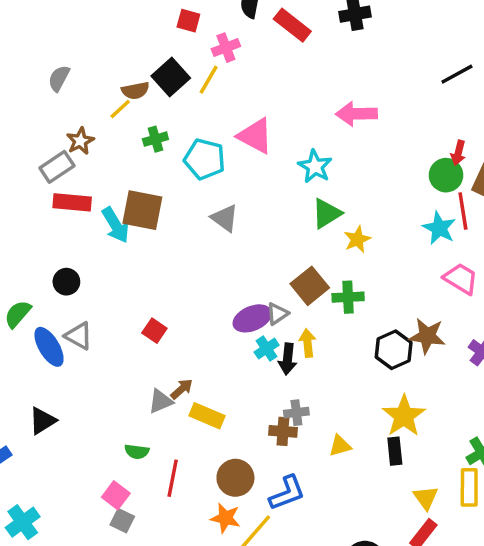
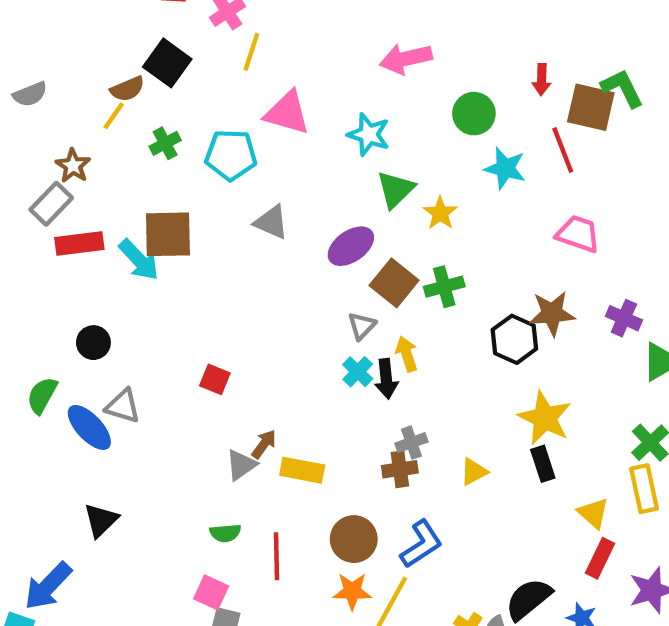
gray semicircle: (59, 78) -> (30, 94), turned -128
yellow line: (209, 80) -> (251, 52), moved
green circle: (446, 175) -> (474, 114), moved
cyan star: (439, 228) -> (505, 168), moved
purple ellipse: (252, 318) -> (351, 246), moved

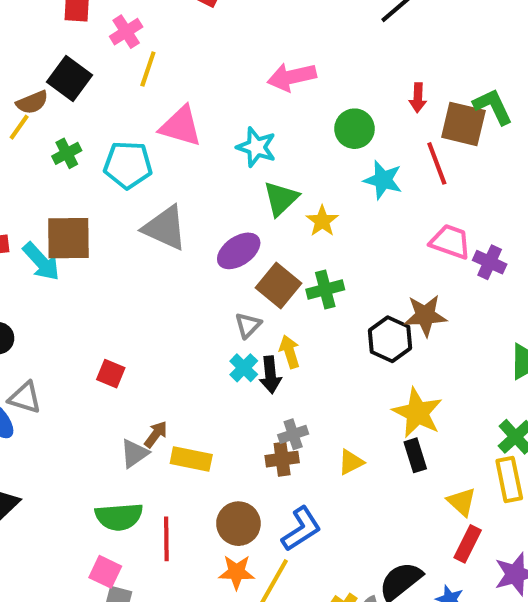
gray triangle: (271, 222) -> (165, 228), size x1.4
purple cross: (624, 318) -> (490, 262), moved
green semicircle: (225, 533) -> (119, 517), size x1.6

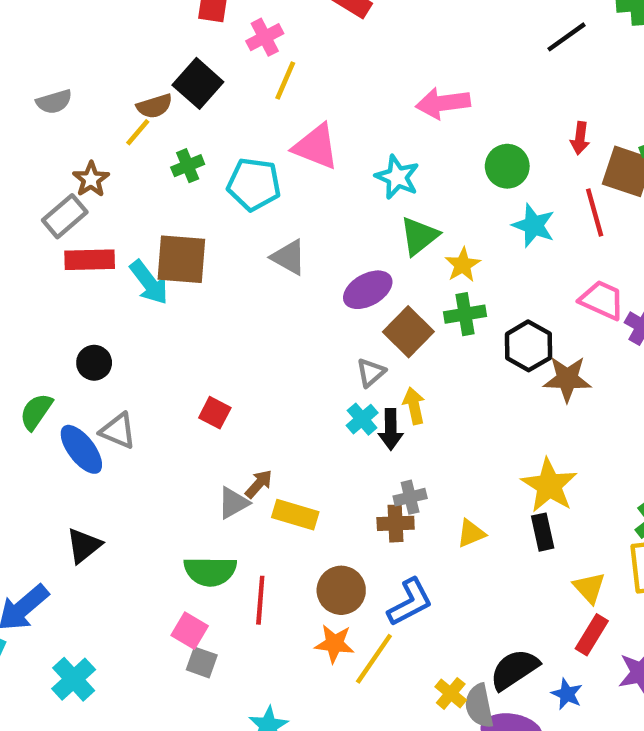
gray triangle: (165, 228) -> (289, 257), size x0.7
green cross: (325, 290) -> (465, 314), moved
black hexagon: (390, 339) -> (528, 346), moved

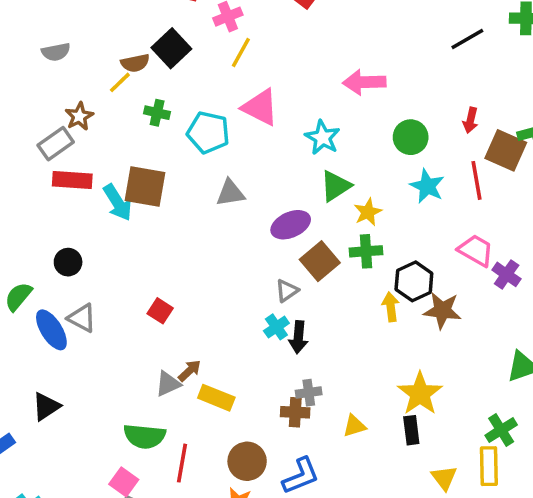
green cross: (188, 166) -> (157, 113), turned 30
gray triangle: (289, 257) -> (230, 193), turned -44
yellow arrow: (414, 406) -> (391, 307), moved

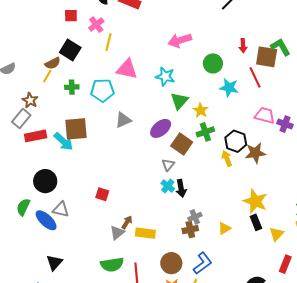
black circle: (68, 262) -> (45, 181), size x1.5
yellow triangle: (444, 478) -> (277, 234), moved, turned 35

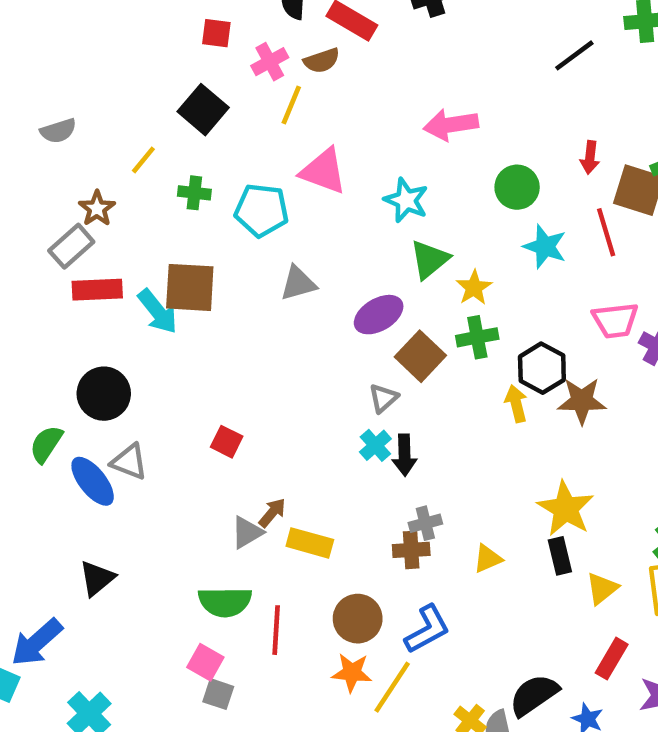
brown semicircle: (53, 63) -> (322, 61), moved
pink trapezoid: (265, 115) -> (615, 320), turned 150

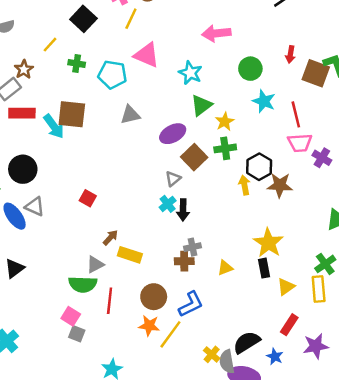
red line: (606, 232) -> (296, 114), moved
gray triangle: (247, 532) -> (95, 264), moved

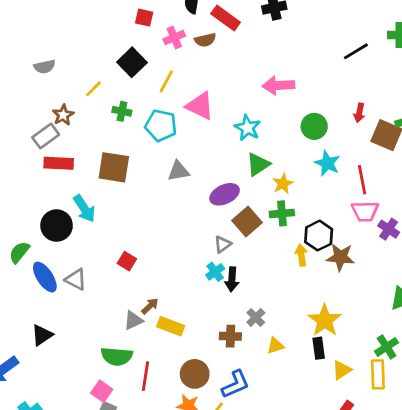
yellow line: (131, 19) -> (166, 81), moved
cyan arrow: (54, 126) -> (84, 209), moved
gray triangle: (35, 207) -> (76, 279), moved
gray cross: (193, 247) -> (256, 318), moved, turned -35
gray triangle: (95, 264) -> (133, 320), moved

